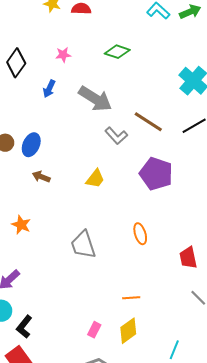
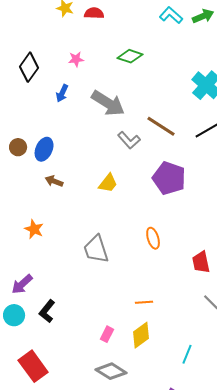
black L-shape: (24, 327) -> (47, 311), moved

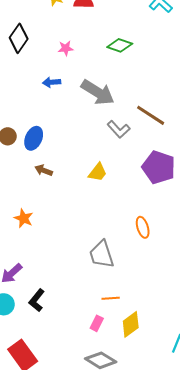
black diamond: (29, 67) -> (19, 38), moved
blue arrow: (62, 93) -> (52, 82), turned 60
gray trapezoid: (96, 249) -> (102, 254), moved
orange line: (144, 302) -> (111, 298), moved

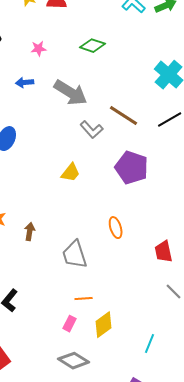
brown arrow: (44, 170) -> (30, 232), moved, turned 78

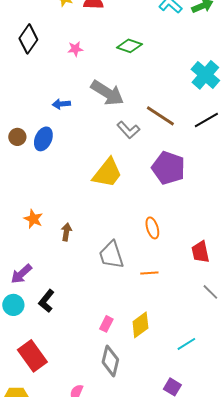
blue arrow: (25, 83) -> (61, 104), moved
yellow trapezoid: (71, 173) -> (107, 173), size x1.6
orange line: (84, 299) -> (149, 273), moved
cyan line: (150, 344) -> (186, 344), turned 36
gray diamond: (74, 361) -> (110, 361), turned 72

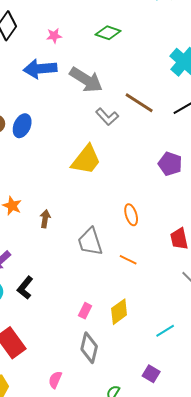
blue arrow: (61, 104) -> (40, 69), moved, size x1.8
purple pentagon: (168, 168) -> (170, 164), moved, size x0.7
orange line: (149, 273) -> (128, 260), turned 30

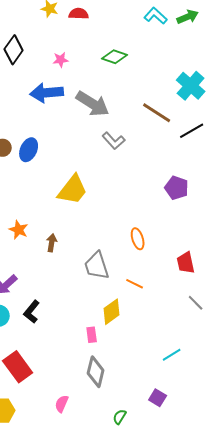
brown line: (139, 103) -> (157, 113), moved
yellow trapezoid: (86, 160) -> (73, 190), moved
pink rectangle: (85, 311) -> (92, 335), turned -35
yellow diamond: (119, 312) -> (112, 312), moved

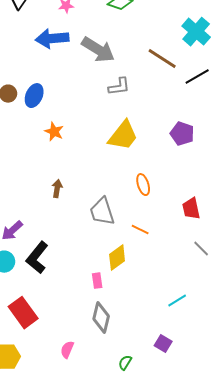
gray L-shape: (114, 141) -> (119, 87), turned -55
yellow trapezoid: (73, 190) -> (123, 136), moved
orange star: (19, 230) -> (54, 132), moved
black L-shape: (32, 312) -> (37, 258), size x1.4

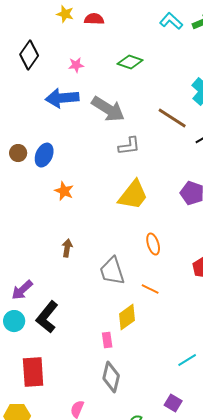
red rectangle: (23, 313) -> (33, 372), turned 32

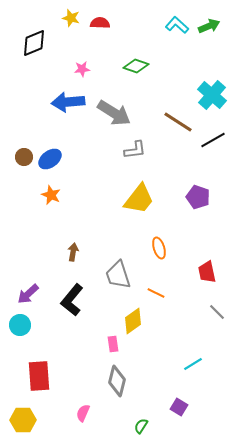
black diamond: (29, 55) -> (34, 43), moved, turned 32
blue ellipse: (44, 155) -> (50, 159), turned 30
orange star: (64, 191) -> (51, 195), moved
black L-shape: (47, 317) -> (72, 300), moved

